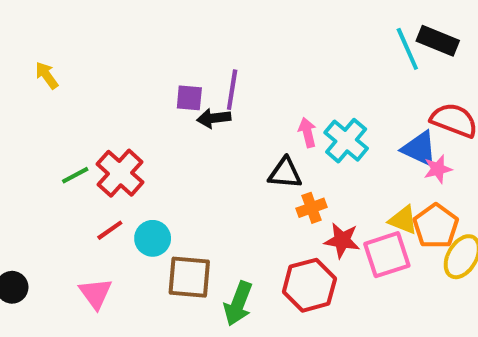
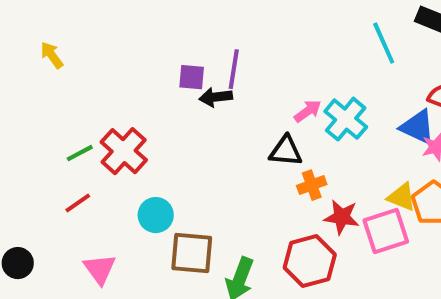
cyan line: (407, 49) -> (384, 43), moved
pink arrow: (307, 132) -> (308, 111), turned 68
red line: (110, 230) -> (78, 203), moved

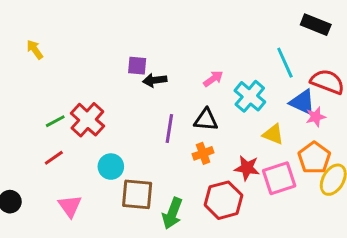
cyan line: (384, 43) -> (285, 63), moved
purple line: (234, 69) -> (169, 128), moved
pink arrow: (308, 111) -> (213, 79), moved
orange cross: (312, 185) -> (203, 153), moved
yellow triangle: (402, 197) -> (273, 134), moved

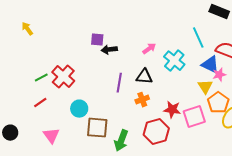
yellow triangle: (273, 134) -> (205, 87), moved, turned 35

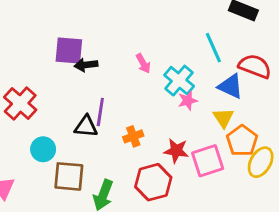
purple square: (97, 40) -> (69, 51), size x1.5
pink arrow: (149, 49) -> (143, 63), turned 96
pink star: (219, 75) -> (188, 101), moved
black triangle: (144, 77) -> (86, 126), moved

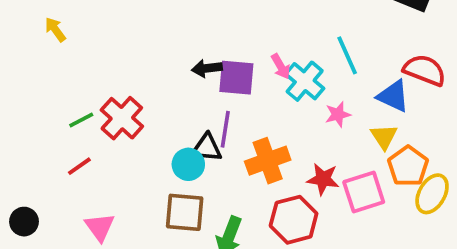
cyan line: (213, 48) -> (347, 55), moved
purple square: (69, 51) -> (236, 78), moved
cyan cross: (179, 81) -> (305, 81), moved
orange cross: (133, 136) -> (268, 161), size x1.6
cyan circle: (43, 149) -> (188, 164), moved

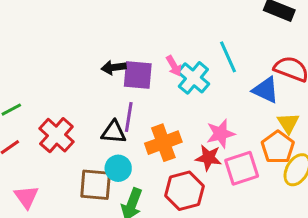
pink star: (338, 114) -> (221, 134), moved, size x1.4
red cross: (122, 118) -> (56, 135), moved
yellow triangle: (384, 137) -> (288, 123), moved
cyan circle: (188, 164) -> (118, 168), moved

